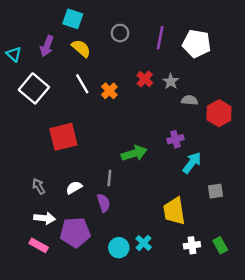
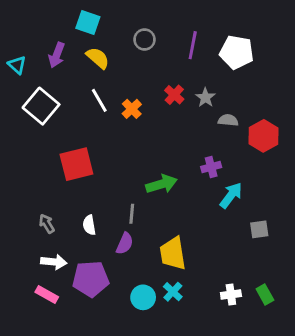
white semicircle: (74, 188) -> (89, 225), turned -70
purple semicircle: (103, 203) -> (125, 243), turned 42
yellow trapezoid: (174, 211) -> (173, 253), moved

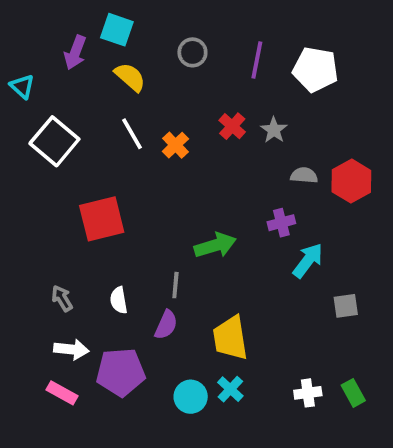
purple arrow: (57, 55) -> (75, 52), moved
gray semicircle: (228, 120) -> (304, 175), moved

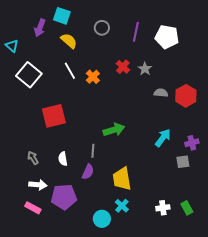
purple cross: (281, 223) -> (192, 143), moved
cyan circle: (191, 397) -> (102, 219), moved

